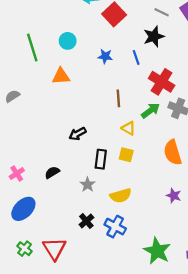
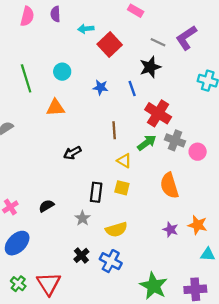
black arrow: (78, 134) -> (72, 153), moved

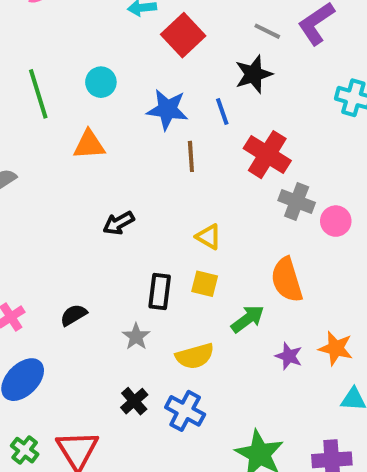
blue star: (101, 87) -> (167, 110), size x1.5
brown line: (114, 130) -> (191, 156), moved
green arrow: (147, 143) -> (248, 319), moved

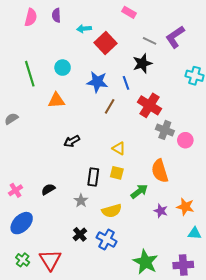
brown line: (191, 156) -> (110, 106), turned 35

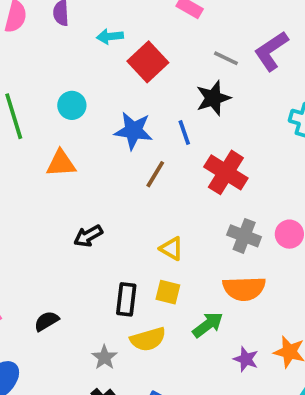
gray cross: (165, 130) -> (244, 236), moved
orange semicircle: (160, 171) -> (244, 288), turned -75
gray star: (81, 201) -> (104, 357), moved
yellow semicircle: (112, 211) -> (148, 339), moved

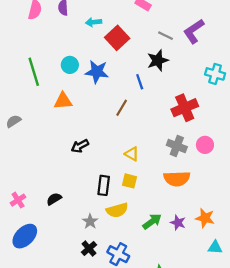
blue star: (133, 131) -> (97, 72), moved
red cross: (226, 172) -> (185, 108), moved, turned 35
green arrow: (208, 325) -> (152, 221), moved

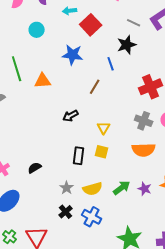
cyan circle: (70, 65) -> (37, 30), moved
green line: (34, 72) -> (17, 69), moved
black arrow: (80, 146) -> (71, 116), moved
yellow triangle: (132, 154) -> (104, 128), turned 32
yellow semicircle: (117, 210) -> (93, 189), moved

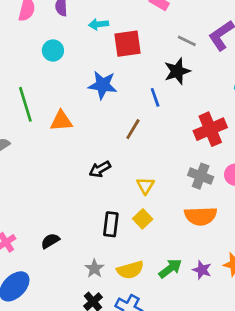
red square: (91, 25) -> (127, 44), turned 35
yellow square: (102, 152) -> (143, 219), turned 32

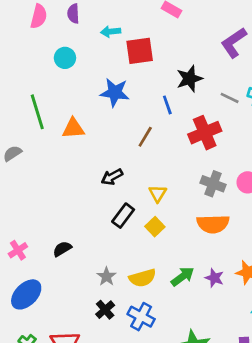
gray line: (187, 41) -> (230, 98), moved
red cross: (210, 129) -> (205, 133), moved
black rectangle: (111, 224) -> (123, 216), moved, turned 30

